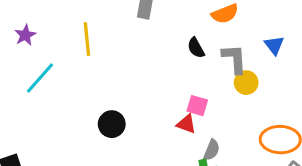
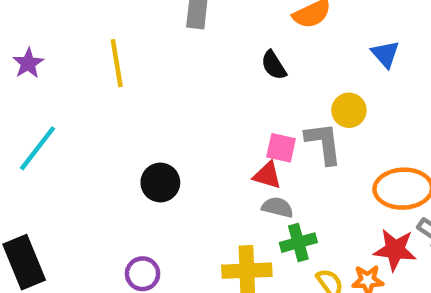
gray L-shape: (235, 59) -> (324, 143), moved
cyan line: (40, 78) -> (38, 148), moved
gray semicircle: (212, 150) -> (277, 207), moved, turned -95

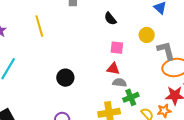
gray L-shape: (324, 143) -> (166, 51), moved
pink square: (281, 148) -> (117, 48), moved

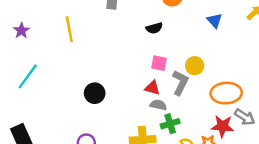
black semicircle: (110, 19) -> (154, 28), turned -72
yellow circle: (147, 35) -> (195, 66), moved
gray L-shape: (166, 51) -> (180, 83), moved, turned 35

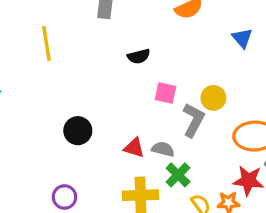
black semicircle: (154, 28) -> (139, 56), moved
red triangle: (152, 88) -> (134, 148), moved
green cross: (170, 124) -> (178, 175), turned -30

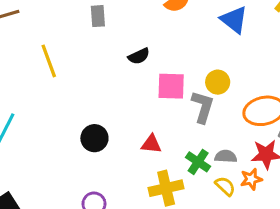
blue triangle: (242, 38) -> (234, 20), size x1.4
pink square: (166, 93) -> (171, 86), size x1.4
gray semicircle: (163, 149) -> (226, 156), moved

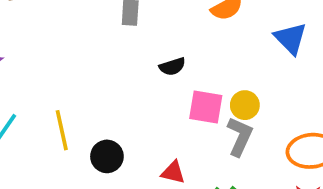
yellow line: (49, 61) -> (62, 130), moved
yellow circle: (218, 82) -> (245, 105), moved

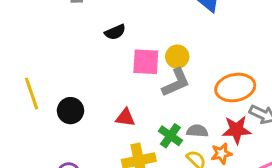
gray L-shape: (240, 136) -> (176, 82), turned 48

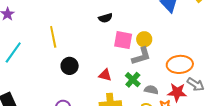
yellow line: (32, 94) -> (53, 37), moved
green cross: (170, 136) -> (133, 80), moved

